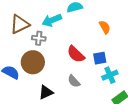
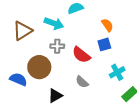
cyan arrow: (52, 20) -> (54, 23), turned -132
gray cross: (39, 38) -> (57, 46), moved
blue square: (100, 58) -> (104, 44), moved

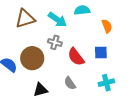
orange semicircle: (107, 25) -> (107, 26), moved

